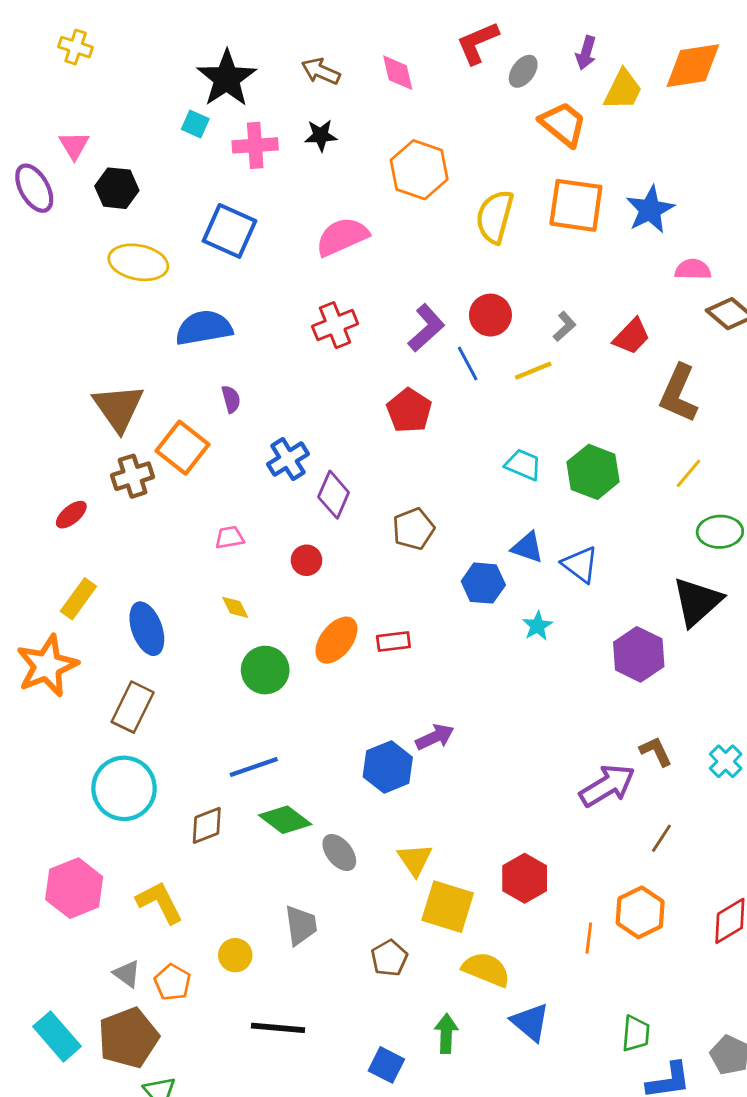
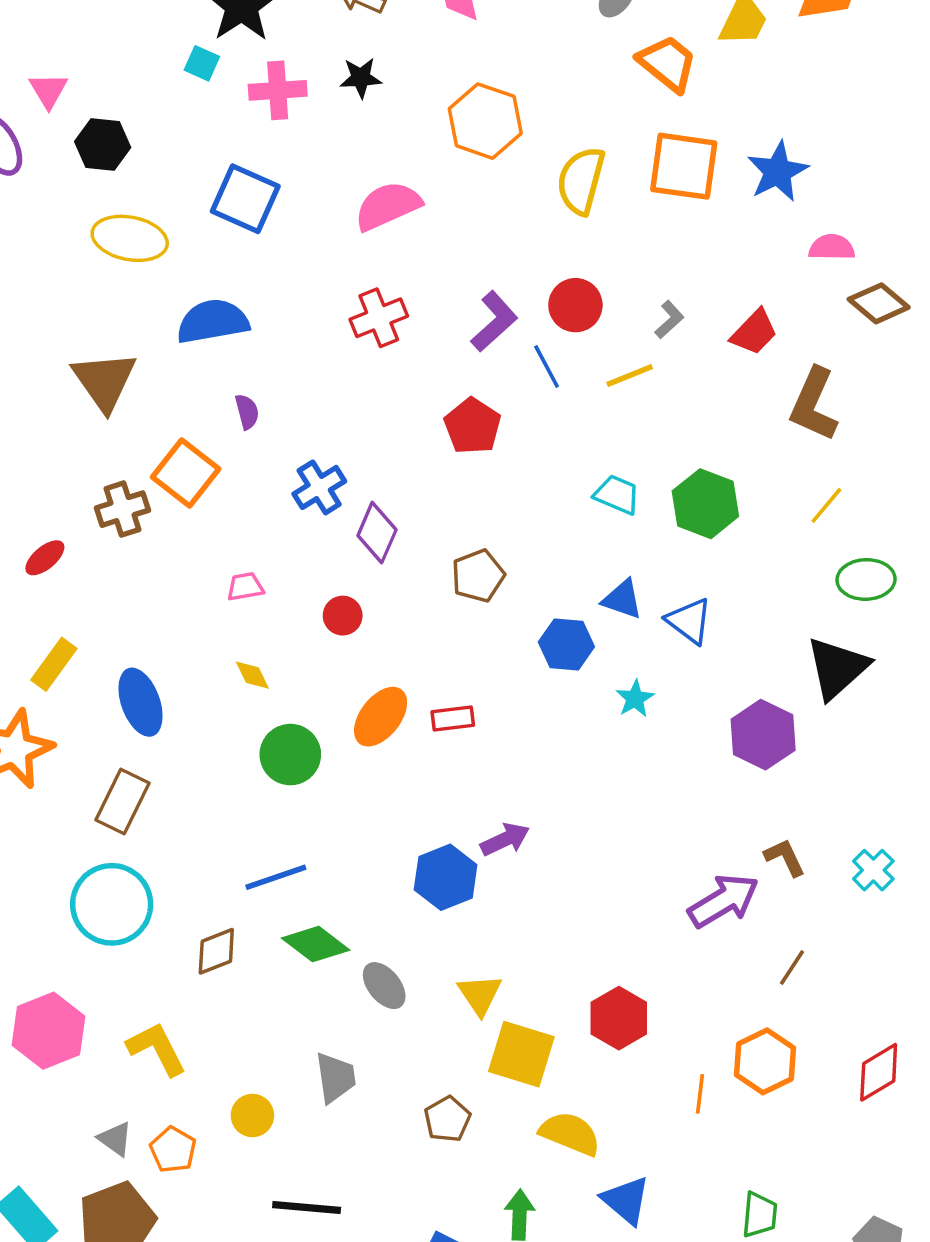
brown triangle: (118, 408) -> (104, 381), moved

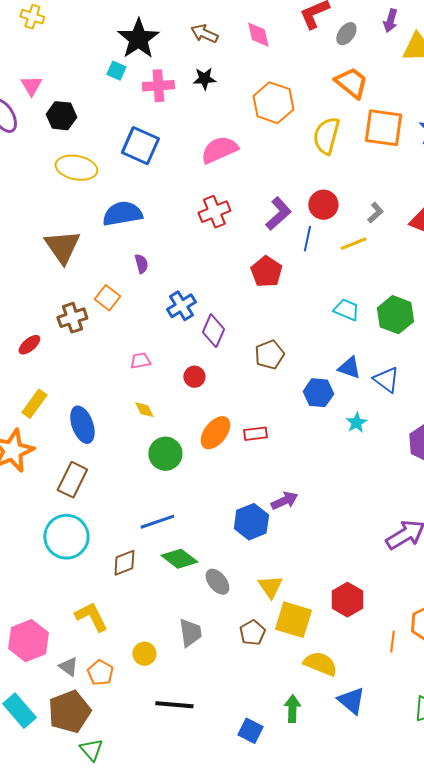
orange trapezoid: (668, 63) -> (351, 83), moved
blue line: (547, 367) -> (307, 239), turned 40
orange square: (186, 473) -> (107, 298), size x0.7
pink hexagon: (48, 1031) -> (28, 641), moved
brown pentagon: (447, 1119) -> (252, 633), moved

